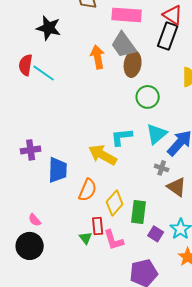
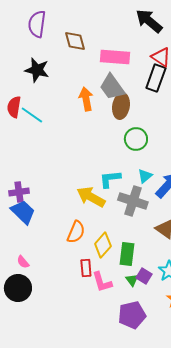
cyan triangle: (157, 134) -> (145, 176), size x0.7
gray cross: (162, 168) -> (133, 201), moved, size x2.0
blue trapezoid: (58, 170) -> (23, 212), moved, turned -48
green triangle: (86, 238) -> (132, 280), moved

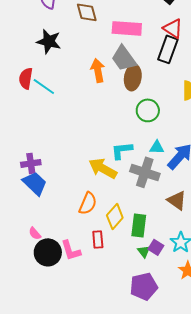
cyan triangle: (145, 176) -> (157, 147), turned 42
pink L-shape: (102, 282) -> (71, 250), moved
black circle: (18, 288) -> (48, 252), moved

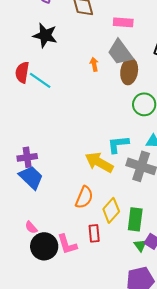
pink rectangle: (127, 28) -> (123, 22), size x0.7
orange arrow: (98, 70) -> (94, 64), size x0.6

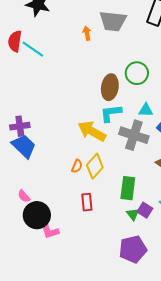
gray trapezoid: (120, 52) -> (113, 21), turned -48
brown ellipse: (129, 71) -> (110, 87), moved
orange semicircle: (84, 197) -> (77, 166), size x0.6
yellow diamond: (111, 210) -> (95, 166), moved
pink L-shape: (67, 244) -> (49, 229), moved

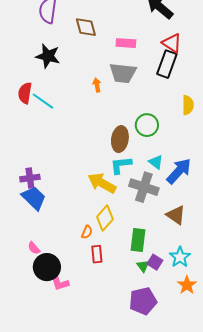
cyan triangle: (146, 110) -> (156, 162), turned 35
orange semicircle: (77, 166) -> (87, 232), moved

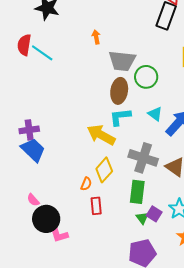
gray trapezoid: (123, 73) -> (122, 61), moved
gray cross: (144, 187) -> (143, 158), moved

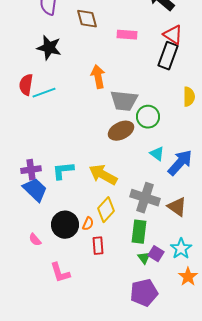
orange arrow: (96, 37) -> (98, 77), size x1.6
cyan line: (42, 53) -> (44, 93), turned -55
brown ellipse: (119, 91) -> (121, 131), turned 55
cyan L-shape: (120, 117) -> (63, 171), moved
black circle: (46, 219) -> (65, 225), moved

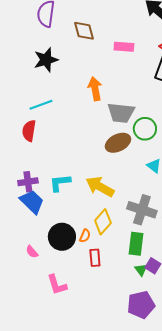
black star: (49, 48) -> (46, 60), turned -30
red semicircle: (26, 85) -> (29, 131), moved

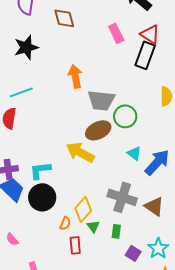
pink rectangle: (124, 47) -> (116, 33), moved, turned 60
yellow arrow: (100, 187) -> (80, 152), moved
black circle: (62, 237) -> (42, 197), moved
green rectangle: (136, 244) -> (116, 231), size x0.6
green triangle: (141, 270) -> (93, 226), moved

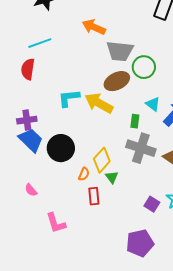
orange arrow: (75, 76) -> (94, 27), turned -55
cyan L-shape: (40, 170) -> (69, 98), moved
green rectangle: (116, 231) -> (135, 121), moved

